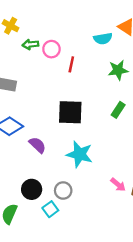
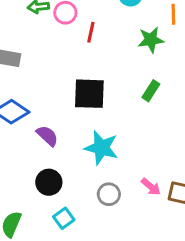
black circle: (32, 189) -> (49, 182), moved
gray circle: (63, 191) -> (109, 194), moved

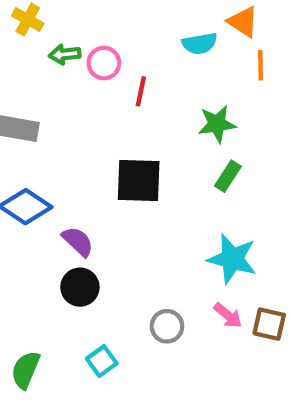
green star: (151, 40) -> (217, 124), moved
cyan star: (101, 148) -> (232, 259), moved
black circle: (49, 182) -> (80, 287), moved

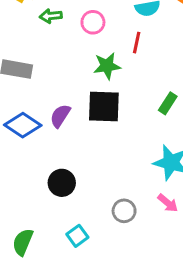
pink circle: (104, 63) -> (93, 22), moved
red line: (141, 91) -> (137, 43), moved
green star: (217, 124) -> (107, 66), moved
purple semicircle: (78, 241) -> (60, 116), moved, turned -100

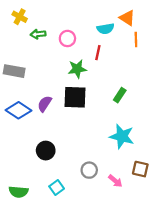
pink arrow: (168, 203) -> (115, 181), moved
green semicircle: (23, 242) -> (18, 192), turned -108

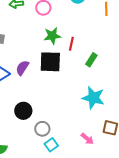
red line: (98, 53) -> (71, 44), moved
gray circle: (89, 170) -> (42, 129), moved
cyan square: (57, 187) -> (51, 145), moved

